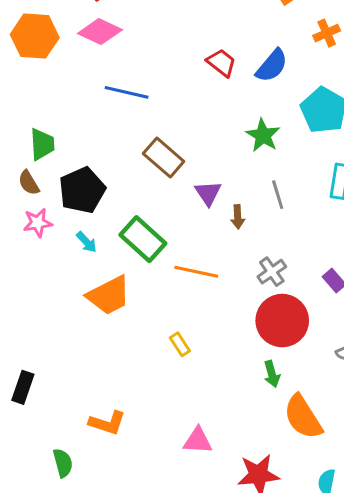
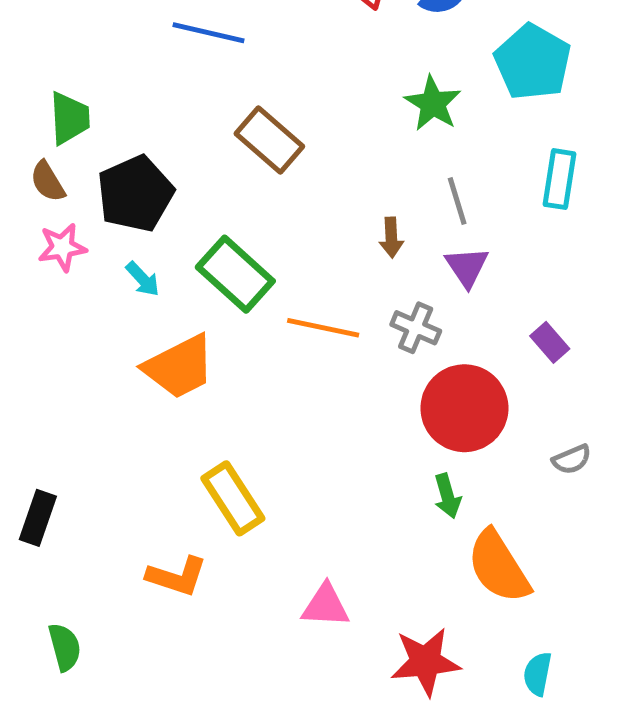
purple triangle: (208, 193) -> (467, 267), moved
gray cross: (272, 272) -> (416, 328), moved, turned -32
yellow rectangle: (180, 344) -> (233, 498), moved, size x1.8
green semicircle: (63, 463) -> (65, 647), moved

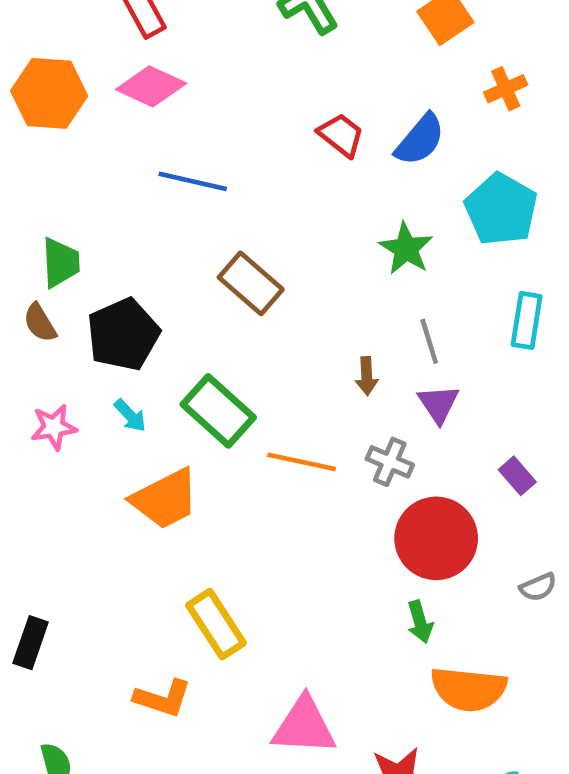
pink star: (62, 247) -> (54, 427), moved
orange semicircle: (499, 567) -> (469, 689), turned -52
pink triangle: (326, 606) -> (304, 726), size x1.4

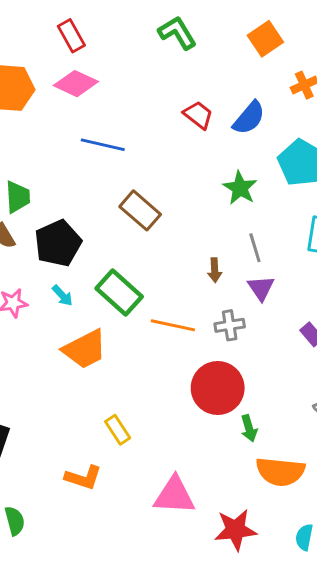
gray cross: (390, 462) -> (230, 325), turned -32
red circle: (436, 538) -> (218, 388), moved
yellow rectangle: (216, 624) -> (118, 430), size x0.7

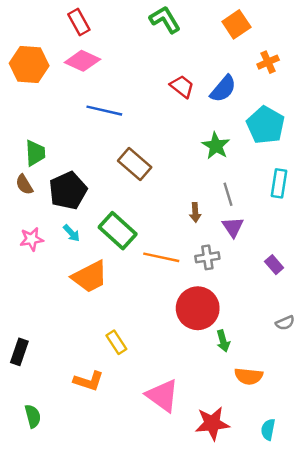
orange semicircle: (280, 472) -> (249, 376), size x0.7
pink triangle: (174, 495) -> (163, 396), turned 33

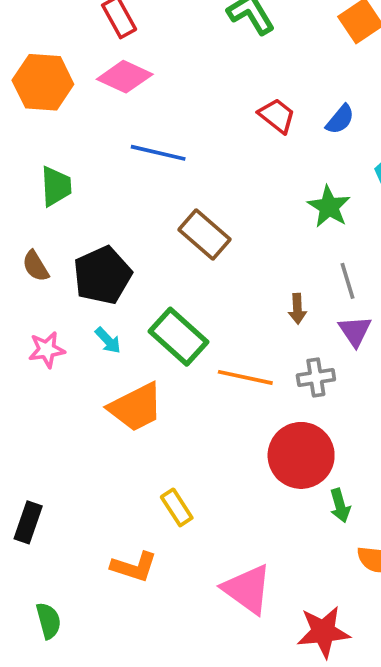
blue semicircle: (223, 89) -> (340, 119), size x0.7
green trapezoid: (35, 153) -> (56, 186), moved

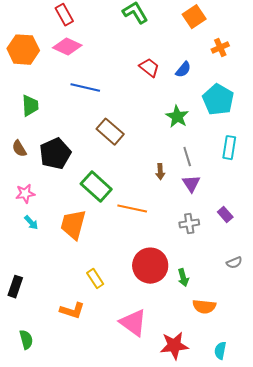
cyan arrow: (108, 340) -> (31, 223), moved
gray cross: (316, 377) -> (189, 224), moved
orange trapezoid: (136, 407) -> (73, 225), turned 132
red circle: (301, 455) -> (150, 266), moved

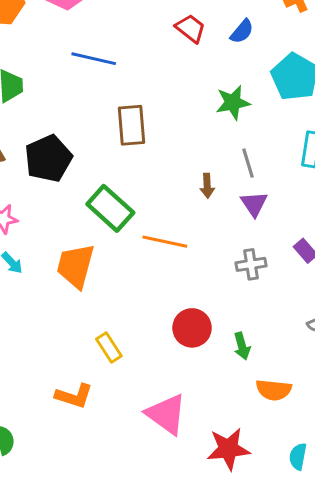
green star: (177, 117) -> (233, 103), turned 30
brown rectangle: (110, 132) -> (132, 125), turned 44
red circle: (150, 266) -> (192, 328), size x0.7

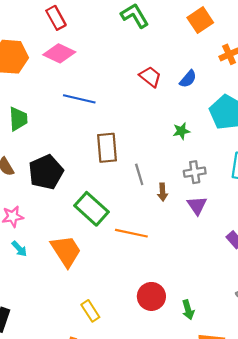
green star: (233, 103) -> (181, 131), size x0.7
gray line: (248, 163) -> (139, 174), moved
gray cross: (251, 264) -> (195, 172), moved
orange trapezoid: (76, 266) -> (66, 251), turned 132

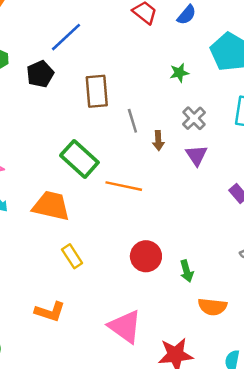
blue line: (79, 99) -> (66, 37), turned -56
black pentagon: (46, 172) -> (40, 74), moved, size x0.7
gray cross: (195, 172) -> (194, 118), turned -35
orange trapezoid: (66, 251) -> (51, 206), turned -44
yellow rectangle: (90, 311) -> (72, 256), moved

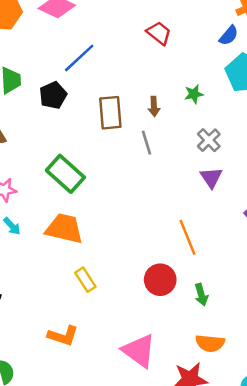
blue semicircle: (187, 15) -> (229, 35), moved
brown arrow: (158, 140) -> (154, 106), moved
green rectangle: (79, 159) -> (65, 174), moved
orange line: (124, 186) -> (188, 237), moved, turned 56
orange semicircle: (212, 307) -> (210, 343), moved

